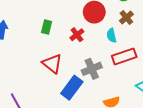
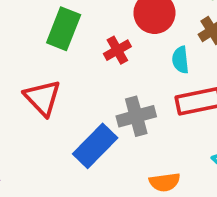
green rectangle: (47, 27) -> (64, 29), size x1.5
red triangle: (52, 64) -> (42, 98), moved

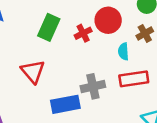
red cross: (117, 50) -> (83, 33), moved
blue rectangle: (95, 146) -> (65, 104), turned 32

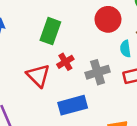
red cross: (83, 33) -> (65, 62), moved
gray cross: (93, 86) -> (98, 72), moved

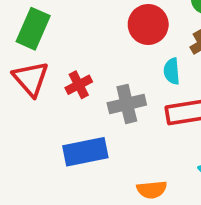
green rectangle: (50, 31) -> (33, 29), moved
red triangle: (38, 75) -> (31, 79), moved

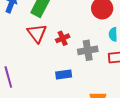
blue rectangle: (85, 152) -> (64, 74), size x0.7

